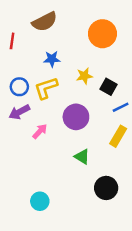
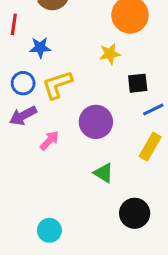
blue star: (52, 59) -> (40, 48), moved
yellow star: (84, 76) -> (110, 54), moved
black square: (109, 87) -> (138, 83), turned -35

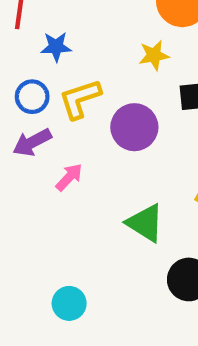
purple circle: (96, 122) -> (134, 127), moved
green triangle: (104, 173) -> (145, 223), size x1.4

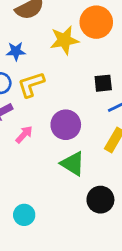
yellow star: (154, 55) -> (64, 40), moved, size x1.5
purple circle: (134, 127) -> (66, 125), moved

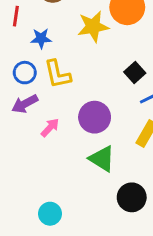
black square: (103, 83) -> (135, 73), turned -36
yellow L-shape: (31, 85) -> (57, 74), turned -84

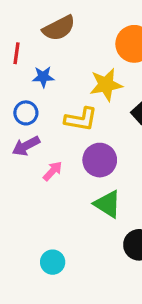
yellow star: (93, 27) -> (106, 85), moved
yellow L-shape: (57, 74) -> (81, 119), moved, turned -68

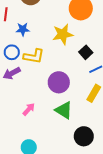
yellow L-shape: (81, 119) -> (34, 56), moved
pink arrow: (53, 171) -> (29, 109), moved

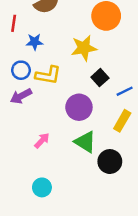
black square: (86, 52) -> (100, 78), moved
black circle: (84, 136) -> (110, 162), moved

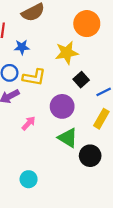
pink arrow: (42, 141) -> (29, 123), moved

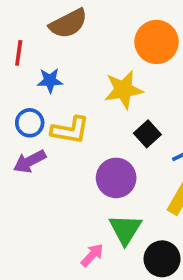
pink arrow: (29, 123) -> (92, 255), moved
green triangle: (68, 138) -> (125, 229), turned 30

